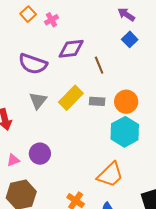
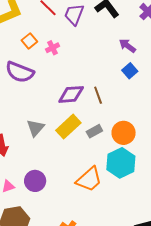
purple diamond: (71, 49) -> (71, 94), moved
purple semicircle: (33, 64) -> (20, 72), moved
gray rectangle: (97, 101) -> (94, 131), turned -35
orange trapezoid: (110, 175) -> (89, 179), moved

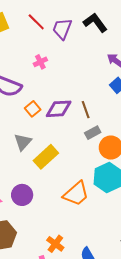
orange square: (29, 41) -> (33, 109), moved
yellow rectangle: (68, 127) -> (46, 157), moved
gray rectangle: (94, 131) -> (93, 133), moved

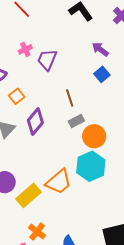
purple trapezoid: (62, 29) -> (47, 60), moved
purple diamond: (59, 109) -> (35, 122), moved, turned -48
yellow rectangle: (46, 157) -> (28, 195), moved

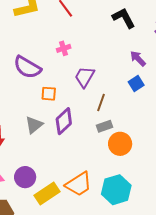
purple trapezoid: (47, 60) -> (85, 77), moved
orange square: (17, 96) -> (49, 94), turned 35
brown line: (70, 98) -> (101, 103), turned 30
cyan hexagon: (91, 166) -> (116, 190), moved

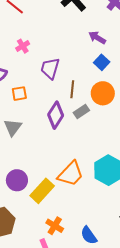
purple diamond: (64, 121) -> (56, 115), moved
orange circle: (120, 144) -> (103, 93), moved

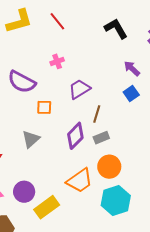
purple trapezoid: (50, 68) -> (79, 89), turned 30
orange circle: (103, 93) -> (109, 167), moved
orange trapezoid: (71, 174) -> (80, 181), moved

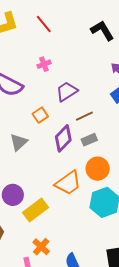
orange square: (44, 107) -> (40, 115), moved, turned -35
brown line: (97, 114) -> (84, 116), turned 48

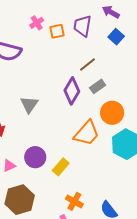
purple trapezoid: (67, 91) -> (82, 26), moved, turned -35
orange square: (40, 115) -> (57, 31), moved, turned 35
yellow rectangle: (35, 210) -> (61, 167), size x0.7

